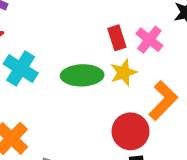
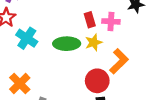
pink cross: (149, 40) -> (111, 21), turned -36

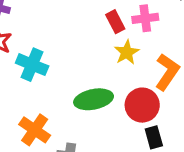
green ellipse: (67, 44) -> (94, 99), moved

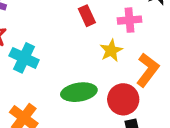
red rectangle: (115, 22) -> (87, 16), moved

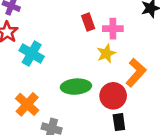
pink cross: (130, 20) -> (113, 29), moved

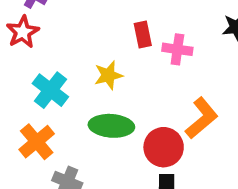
yellow star: (106, 53) -> (108, 75), moved
cyan cross: (32, 54) -> (50, 90), moved

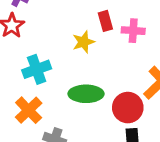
yellow star: (108, 75) -> (83, 42), moved
cyan cross: (50, 90) -> (37, 69), turned 36

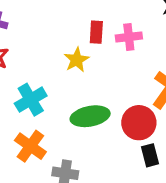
red rectangle: (105, 21) -> (96, 32), turned 30

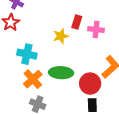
cyan cross: (31, 100) -> (27, 54), turned 30
orange cross: (30, 146) -> (33, 79), moved

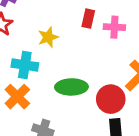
yellow star: (61, 36) -> (48, 37), moved
orange cross: (33, 79) -> (17, 97), moved

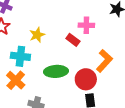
red rectangle: (88, 19) -> (73, 40), moved, turned -64

